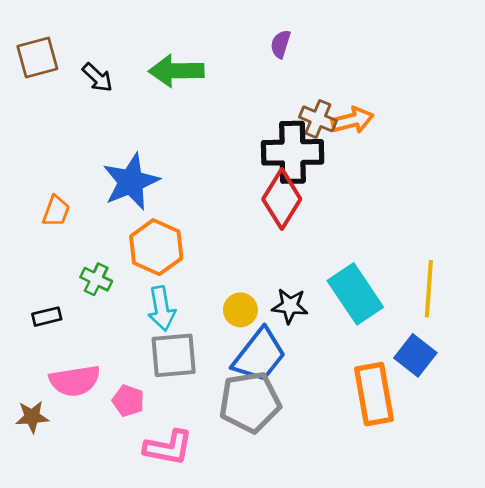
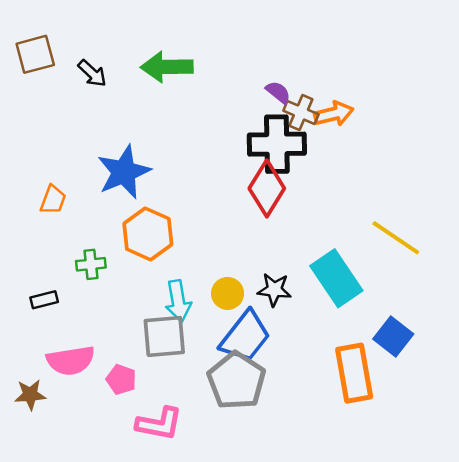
purple semicircle: (281, 44) -> (278, 92), moved, turned 112
green cross: (96, 279) -> (91, 264), turned -32
yellow line: (429, 289) -> (396, 238), moved, turned -60
cyan arrow: (162, 309) -> (178, 301), moved
gray pentagon: (250, 402) -> (236, 381), turned -30

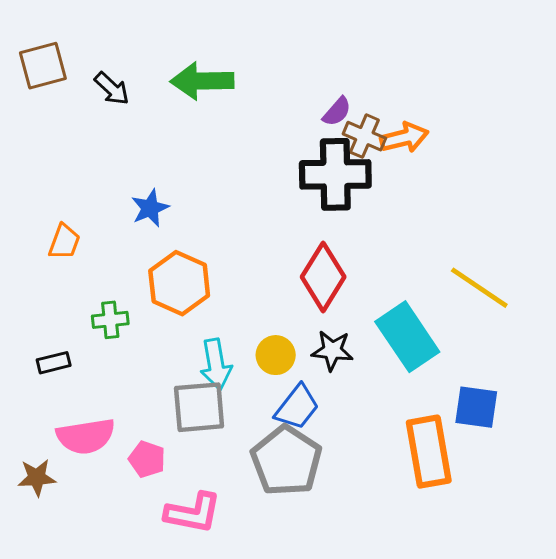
purple semicircle: (278, 92) -> (337, 112), turned 92
blue star: (124, 172) -> (150, 208), size x0.6
red diamond: (267, 188) -> (323, 277), moved
blue trapezoid: (245, 336) -> (297, 407), size x0.7
blue square: (393, 336) -> (476, 407), turned -30

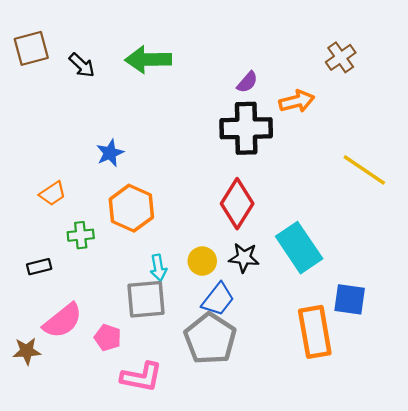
brown cross: (364, 136) -> (341, 57), moved, turned 32
orange trapezoid: (64, 242) -> (53, 194), moved, turned 36
yellow line: (479, 288) -> (364, 170), moved
cyan arrow: (216, 364) -> (158, 268), size x0.7
pink semicircle: (86, 436) -> (63, 321), turned -30

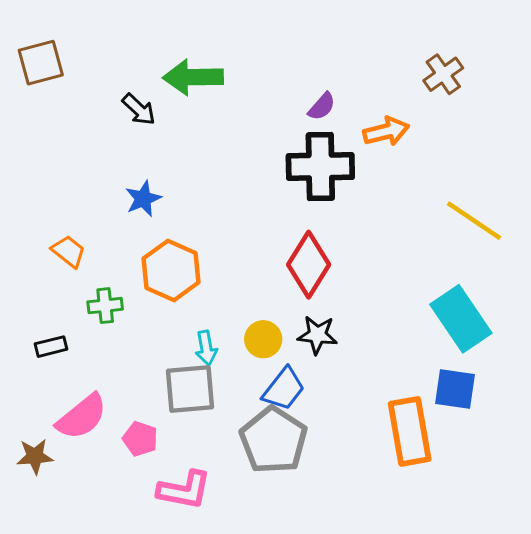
black arrow: (82, 65) -> (139, 109), moved
orange trapezoid: (53, 194) -> (69, 251), turned -108
cyan rectangle: (299, 248) -> (461, 319), moved

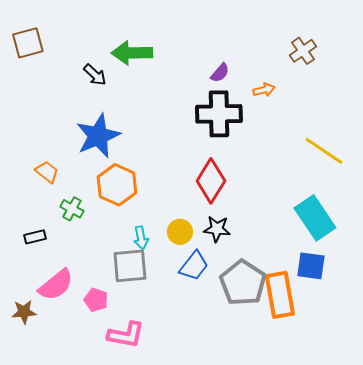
orange arrow: (386, 131) -> (264, 90), size x0.7
blue star: (143, 199) -> (98, 136), size x1.8
green cross: (105, 306) -> (72, 209), turned 35
gray pentagon: (273, 440) -> (243, 283), moved

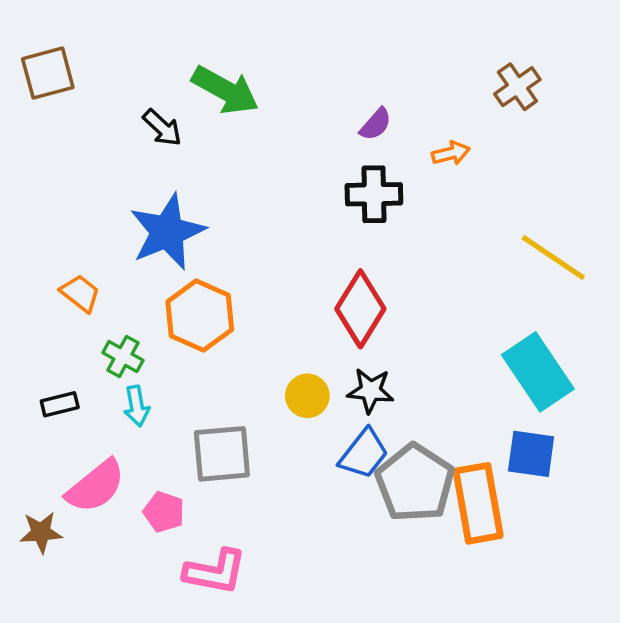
green arrow: (132, 53) -> (225, 90), turned -150
black cross: (219, 114) -> (374, 194), size x0.7
cyan arrow: (141, 238) -> (137, 406), moved
blue trapezoid: (194, 266) -> (364, 454), moved

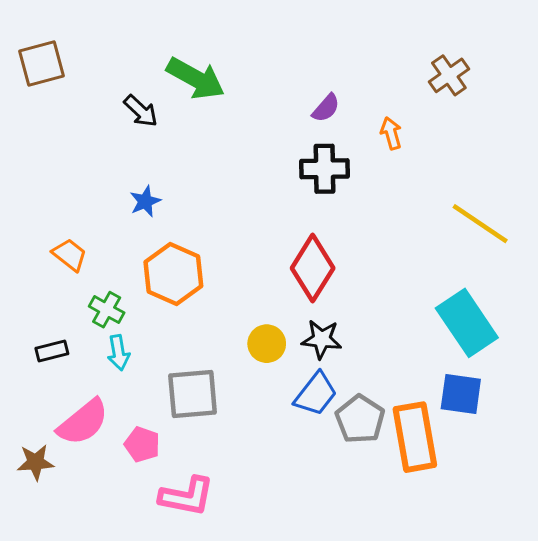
orange arrow: (451, 153) -> (391, 133), turned -92
blue star: (167, 232) -> (145, 201), size x0.5
gray pentagon: (415, 483) -> (360, 419), size x0.7

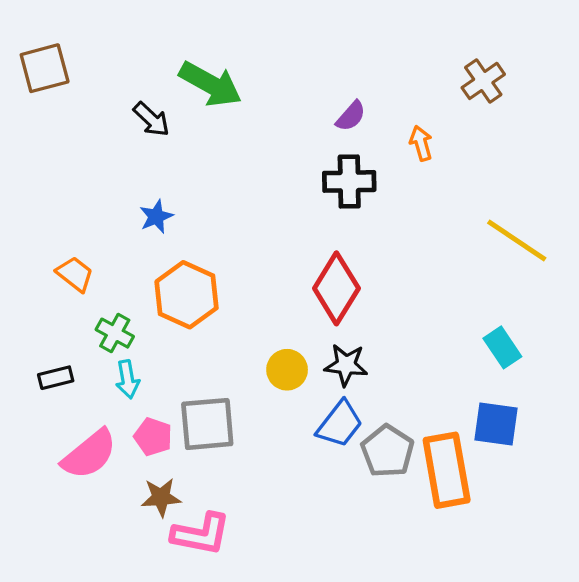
cyan rectangle: (467, 323) -> (502, 347), size x0.6
pink pentagon: (142, 444) -> (153, 437), moved
brown star: (36, 462) -> (161, 497), moved

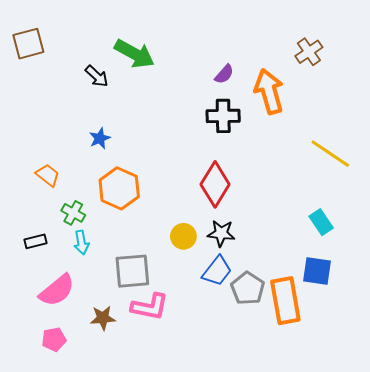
orange arrow: (421, 143) -> (269, 91), size x2.0
pink pentagon: (153, 437) -> (54, 339), moved, turned -30
pink L-shape: (201, 534) -> (150, 307), moved

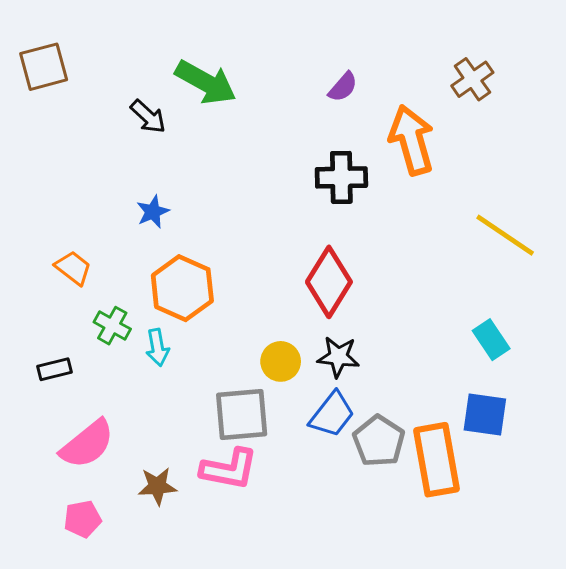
purple semicircle: (224, 74) -> (343, 87), moved
cyan arrow: (81, 242) -> (157, 347), moved
gray square: (132, 271) -> (242, 414), moved

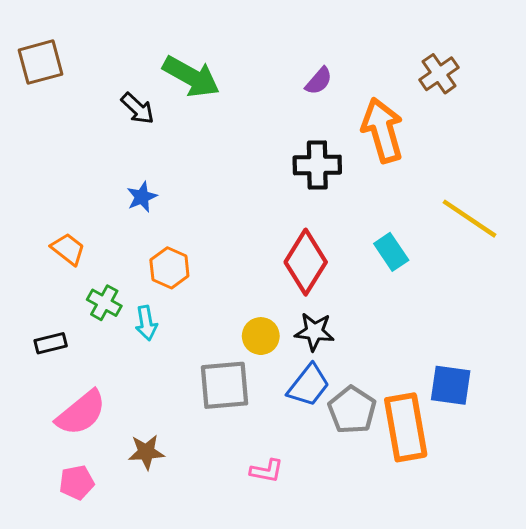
orange hexagon: (182, 288) -> (169, 268), size x0.7
cyan rectangle: (491, 340) -> (391, 252), moved
pink L-shape: (229, 469) -> (267, 471), moved, size x0.6

